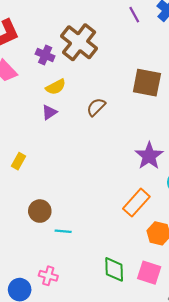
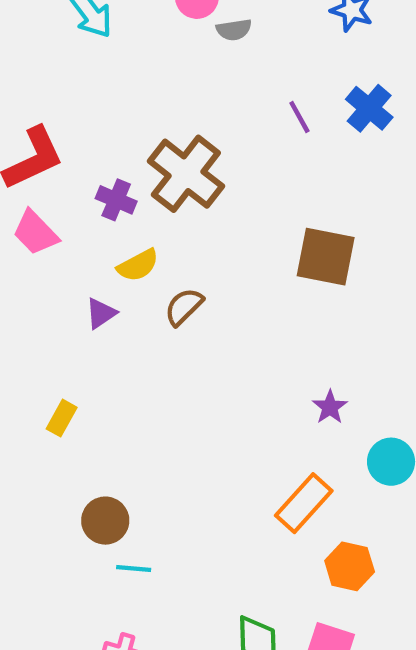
brown semicircle: (96, 107) -> (184, 307), moved
purple triangle: (49, 112) -> (101, 313), moved
purple star: (149, 156) -> (330, 407), size x0.6
cyan line: (63, 231) -> (134, 569), moved

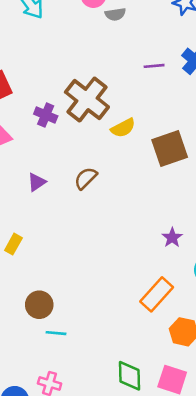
purple line: (299, 117) -> (154, 66), turned -66
brown square: (326, 257) -> (170, 149), turned -30
yellow semicircle: (138, 265) -> (123, 128), moved

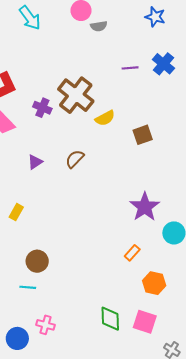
brown square: (170, 149) -> (143, 135), size x0.7
purple star: (172, 238) -> (145, 207), size x1.8
orange rectangle: (157, 294) -> (132, 253), size x0.6
cyan line: (56, 333) -> (28, 287), moved

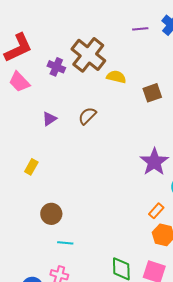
yellow semicircle: (105, 118) -> (116, 77), turned -138
orange rectangle: (132, 253) -> (156, 211), moved
cyan line: (28, 287) -> (65, 243), moved

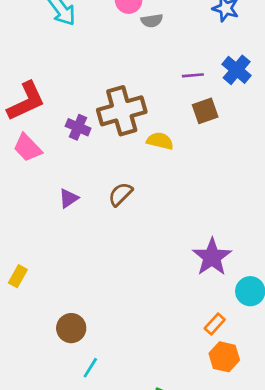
brown cross: (88, 55) -> (122, 111), turned 36
brown square: (152, 93) -> (205, 111), moved
yellow rectangle: (31, 167) -> (18, 276), moved
cyan line: (65, 243) -> (90, 368), turned -63

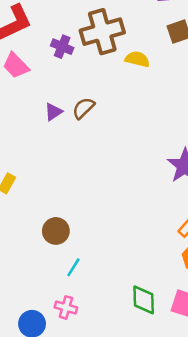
brown semicircle: (120, 194) -> (83, 108), moved

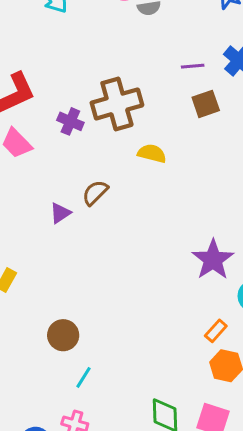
yellow semicircle: (137, 59) -> (152, 153), moved
purple triangle: (53, 112) -> (60, 213), moved

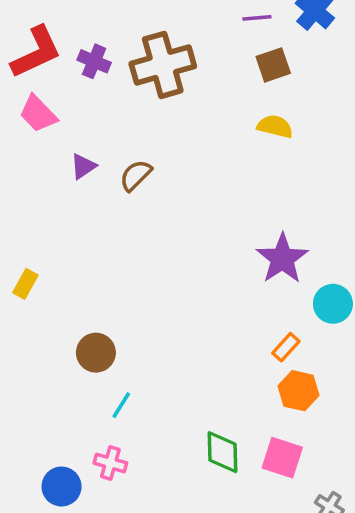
purple cross: (70, 121) -> (94, 61), moved
yellow semicircle: (152, 153) -> (275, 126), moved
purple triangle: (60, 213) -> (83, 166), moved

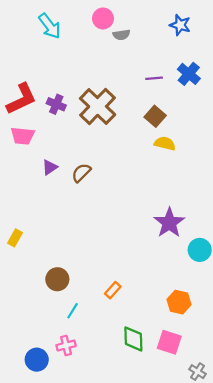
brown cross: (163, 65) -> (98, 106), turned -30
brown square: (273, 65) -> (155, 116), moved, turned -30
pink trapezoid: (38, 114) -> (23, 136), turned -40
orange rectangle: (286, 347) -> (113, 290), moved
pink cross: (110, 463) -> (66, 346), turned -30

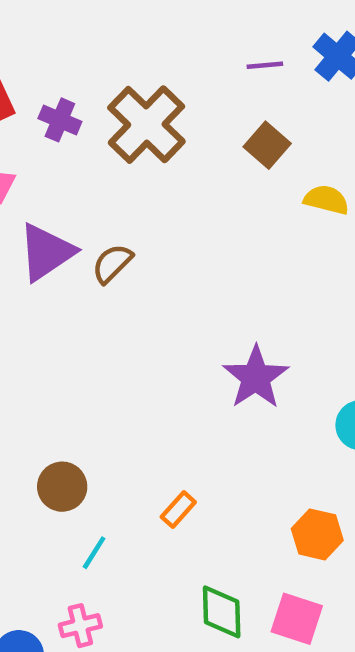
yellow semicircle: (165, 143) -> (326, 200), moved
purple triangle: (50, 167) -> (46, 252), size x1.8
purple star: (169, 223) -> (256, 377), moved

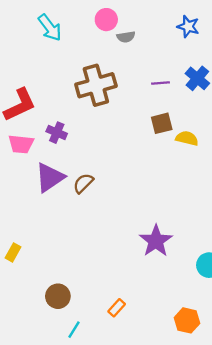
purple cross: (60, 120) -> (57, 133), moved
brown cross: (146, 125) -> (96, 85), moved, turned 30
brown square: (267, 145) -> (162, 123), turned 35
yellow semicircle: (326, 200) -> (187, 138), moved

